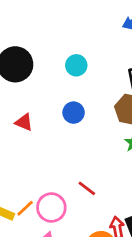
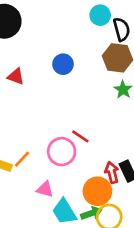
cyan circle: (76, 65) -> (100, 15), moved
pink circle: (51, 208) -> (62, 152), moved

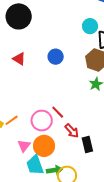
red arrow: (112, 172) -> (72, 131), moved, turned 140
pink triangle: (45, 189) -> (24, 146), turned 40
orange circle: (97, 191) -> (44, 146), moved

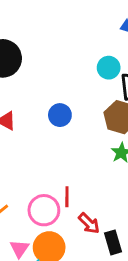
red line: (58, 112) -> (67, 197), turned 48

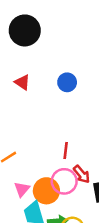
pink circle: (44, 210) -> (64, 181), moved

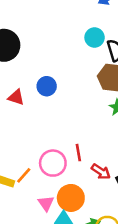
blue circle: (67, 82) -> (47, 86), moved
pink circle: (64, 181) -> (53, 163), moved

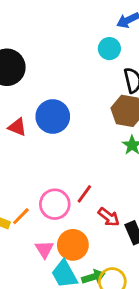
cyan circle: (95, 38) -> (109, 49), moved
blue circle: (47, 86) -> (53, 116), size x1.5
red line: (78, 153) -> (84, 194), turned 42

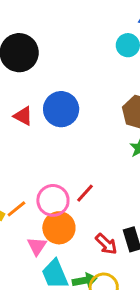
red arrow: (109, 217) -> (106, 244), moved
orange circle: (73, 245) -> (59, 228), moved

